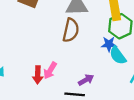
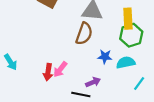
blue star: (109, 44) -> (105, 57), moved
cyan semicircle: (118, 55) -> (126, 62), turned 108

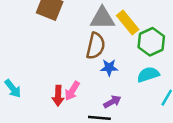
yellow rectangle: (128, 19) -> (128, 22), moved, turned -30
blue star: (105, 57) -> (109, 68), moved

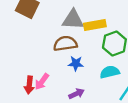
yellow rectangle: (128, 22) -> (95, 25), turned -65
brown semicircle: (96, 46) -> (65, 44), turned -115

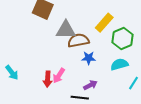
gray triangle: (73, 20) -> (66, 30), moved
yellow rectangle: (95, 25) -> (104, 23), turned -36

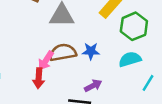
brown semicircle: (78, 40) -> (63, 53), moved
pink arrow: (59, 76) -> (46, 61), moved

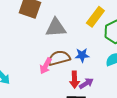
red arrow: (39, 78) -> (74, 80), moved

